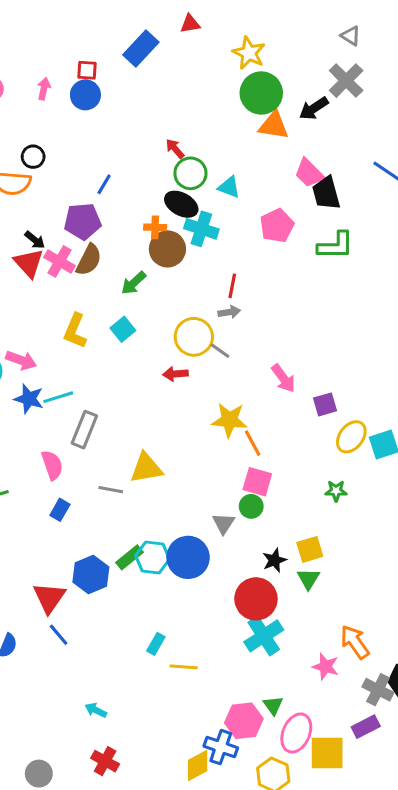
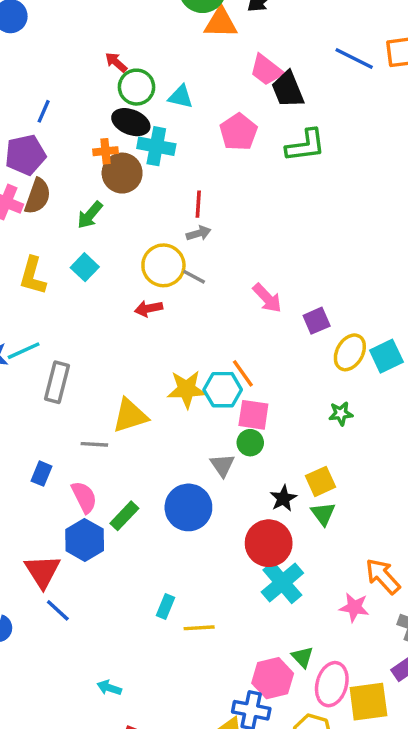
yellow star: (229, 420) -> (187, 389), moved
pink semicircle: (52, 465) -> (84, 497), moved
cyan hexagon: (153, 557) -> (223, 390), moved

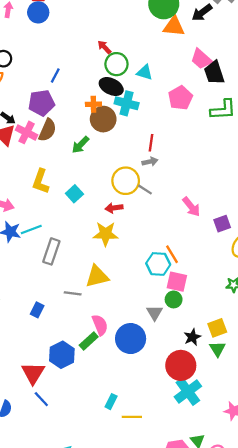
cyan square: (85, 267) -> (74, 194), moved
yellow star: (187, 389) -> (106, 234), moved
pink semicircle: (84, 497) -> (100, 325), moved

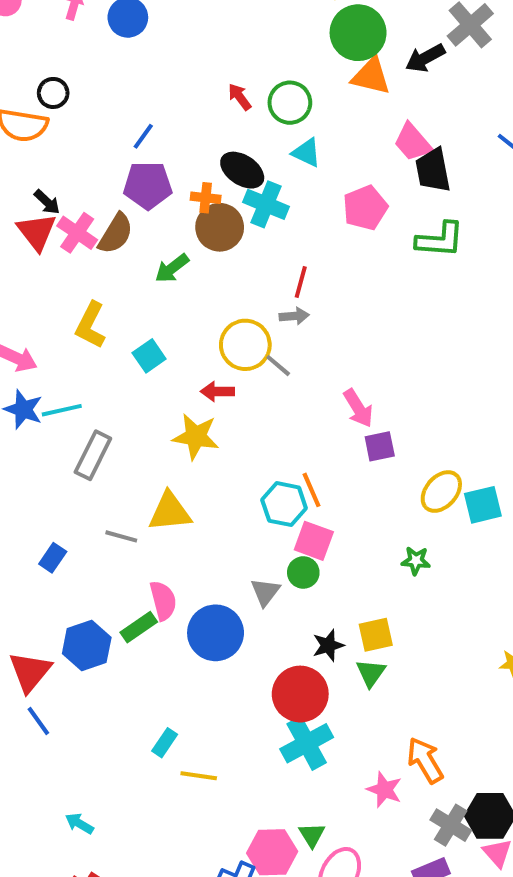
green circle: (116, 64) -> (290, 103), moved
purple pentagon: (41, 103) -> (148, 185), moved
purple square: (222, 224) -> (380, 446), moved

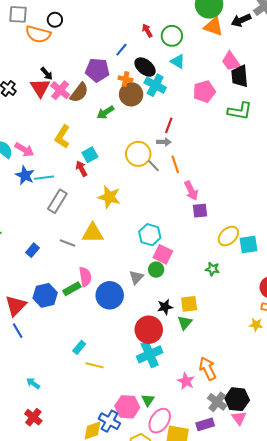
blue line: (143, 136) -> (121, 50), moved
red arrow: (217, 391) -> (81, 169), moved, turned 56
orange line: (312, 490) -> (175, 164), moved

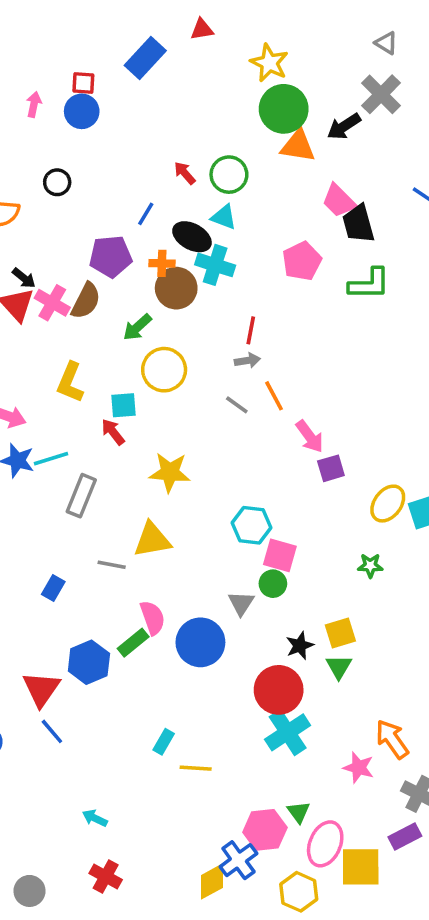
black circle: (55, 20) -> (57, 182), moved
cyan triangle: (178, 61) -> (224, 217), moved
yellow circle: (138, 154) -> (164, 370), moved
cyan square: (90, 155) -> (123, 405), turned 35
blue cross: (109, 421) -> (238, 860), turned 35

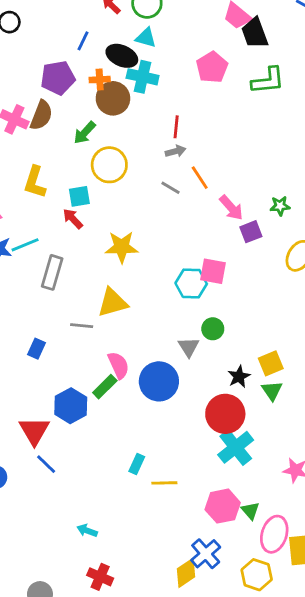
pink square: (280, 555) -> (213, 271), moved
green star: (370, 566) -> (280, 206), moved
pink hexagon: (265, 830) -> (223, 506), moved

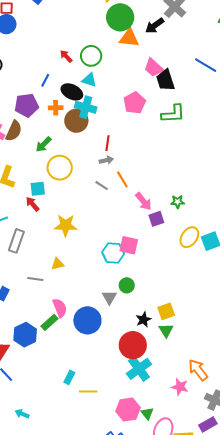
brown circle: (113, 98) -> (76, 121), moved
yellow triangle: (113, 303) -> (58, 264), size x0.6
cyan arrow: (87, 531) -> (22, 414), moved

